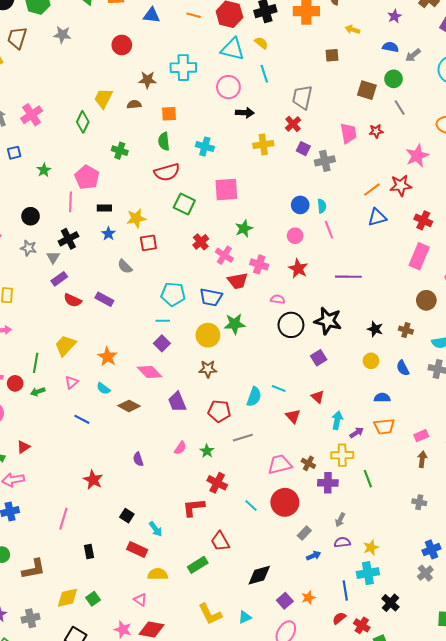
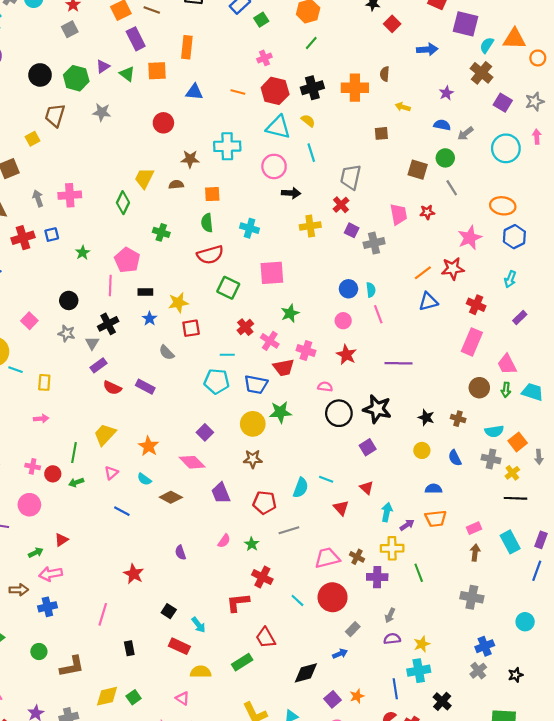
pink cross: (32, 115) -> (70, 195), turned 30
cyan line: (163, 321) -> (227, 355), moved
gray cross: (419, 502) -> (472, 597), size x1.5
blue arrow: (314, 556) -> (340, 654), moved

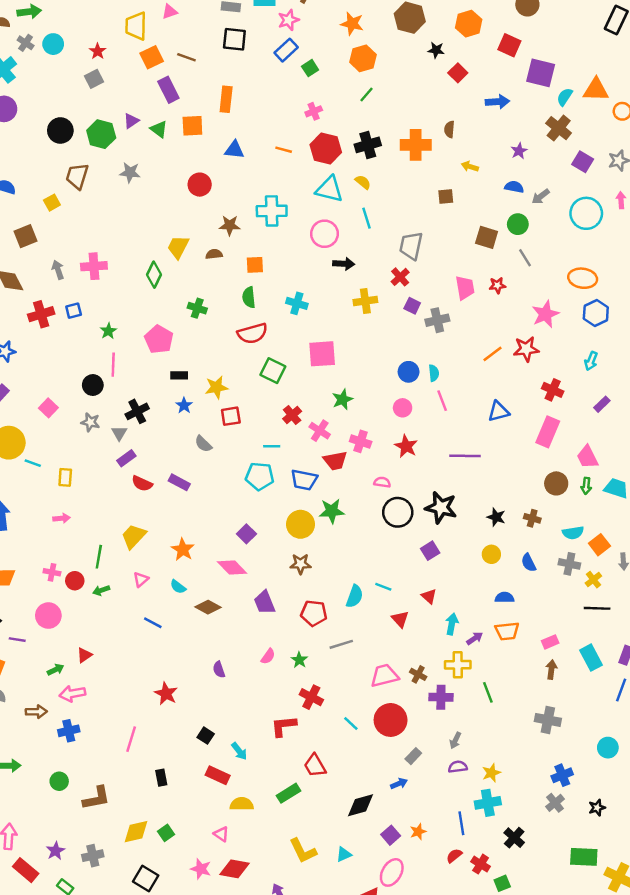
pink line: (110, 286) -> (113, 365), moved
blue triangle: (428, 302) -> (499, 411), moved

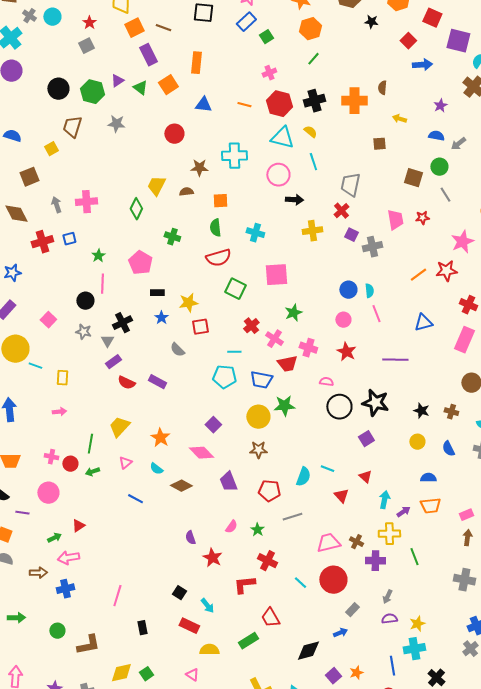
red square: (458, 73) -> (408, 41), moved
orange square: (192, 126) -> (168, 85), turned -30
red star: (166, 694) -> (212, 558), moved

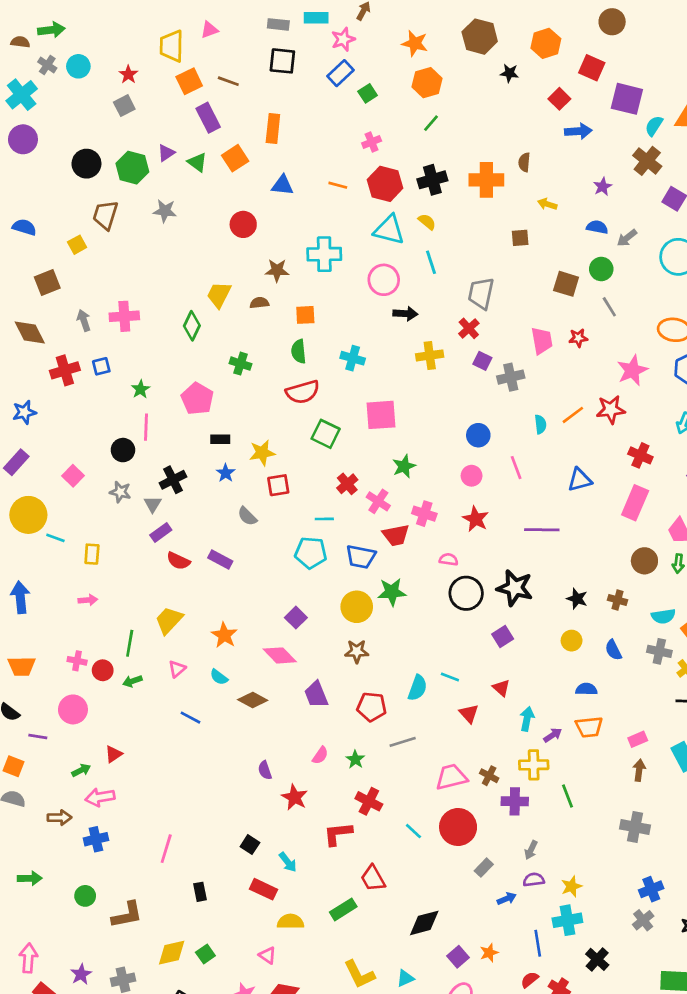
cyan semicircle: (369, 291) -> (540, 424), moved
blue arrow: (340, 633) -> (507, 899), moved

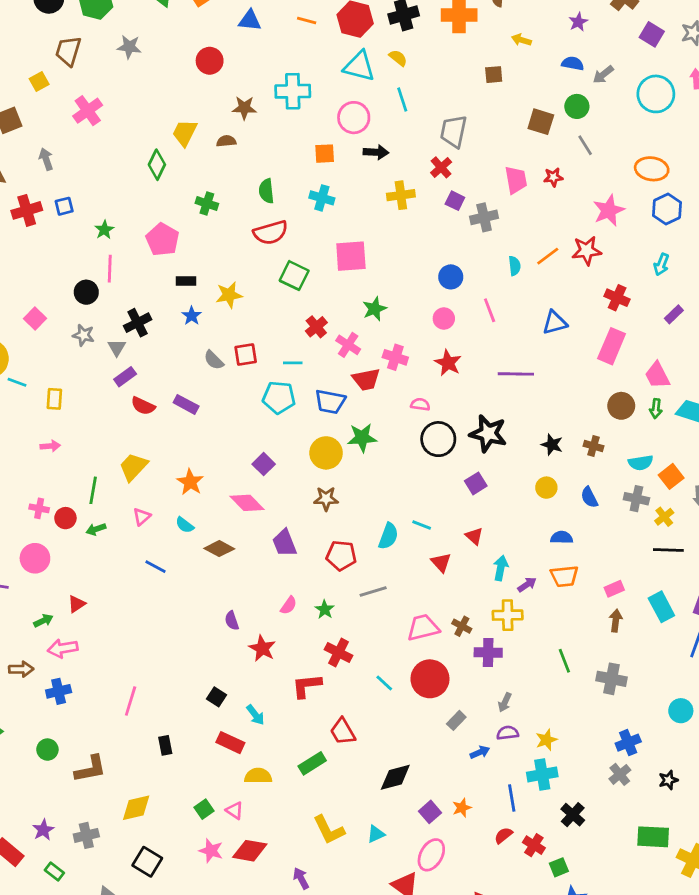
orange square: (305, 315) -> (325, 154), moved
pink cross: (124, 316) -> (88, 111), moved, turned -32
red square: (278, 485) -> (246, 355), moved
green line: (567, 796) -> (564, 661), moved
green square: (205, 954) -> (204, 809), moved

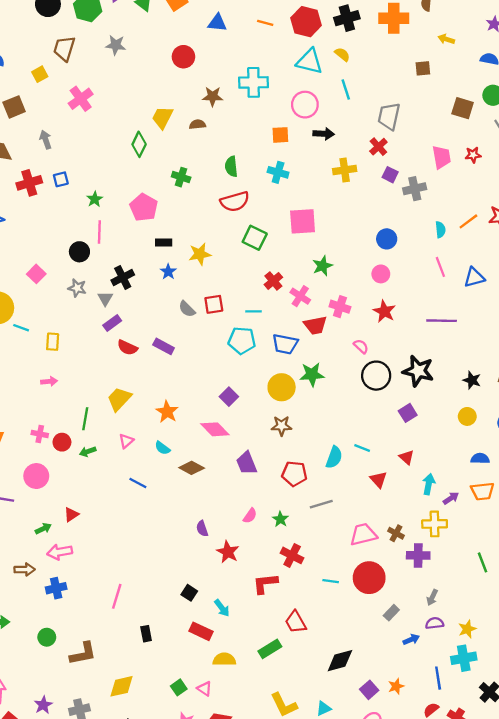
pink line: (490, 310) -> (440, 267), moved
pink semicircle: (420, 404) -> (361, 346), turned 35
cyan line: (384, 683) -> (331, 581), turned -35

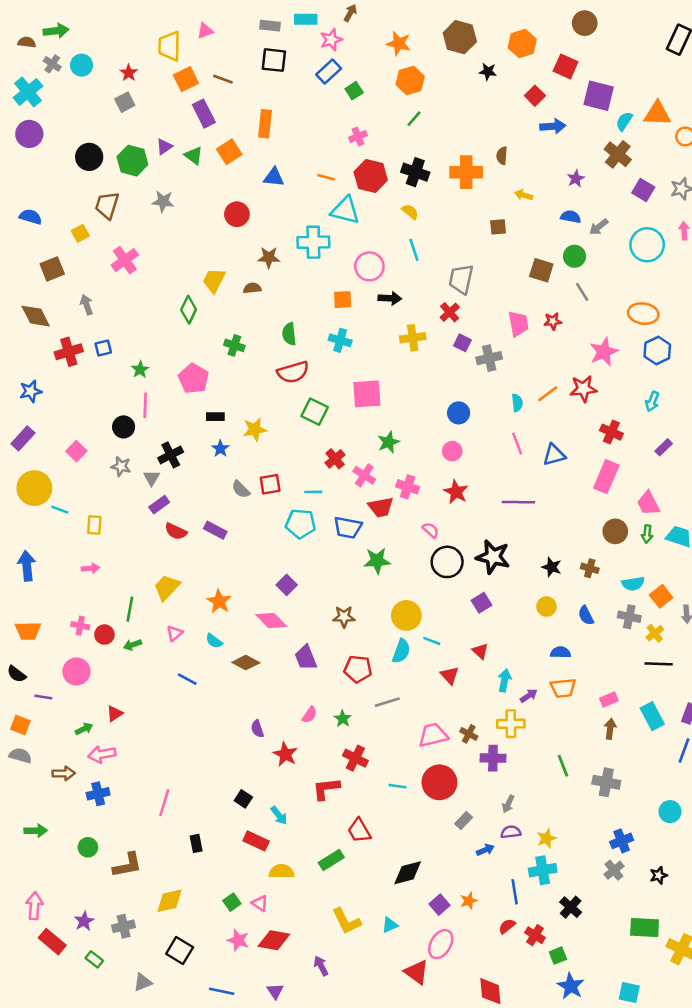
black cross: (347, 18) -> (415, 172), turned 35
cyan triangle: (310, 61) -> (345, 210), moved
yellow circle: (282, 387) -> (406, 615), moved

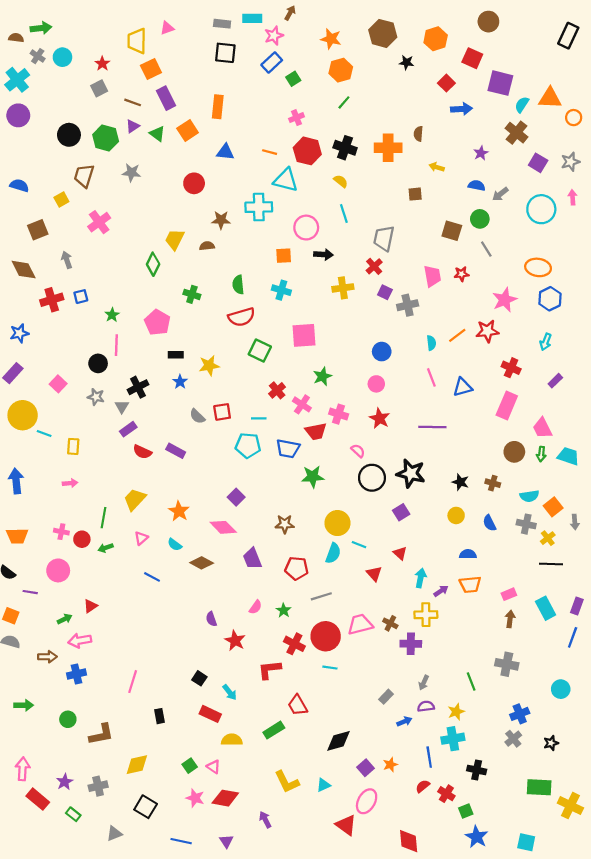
brown line: (223, 79) -> (133, 102), moved
green line: (563, 766) -> (471, 682), moved
red circle: (439, 782) -> (326, 636), moved
black cross: (571, 907) -> (477, 770), turned -30

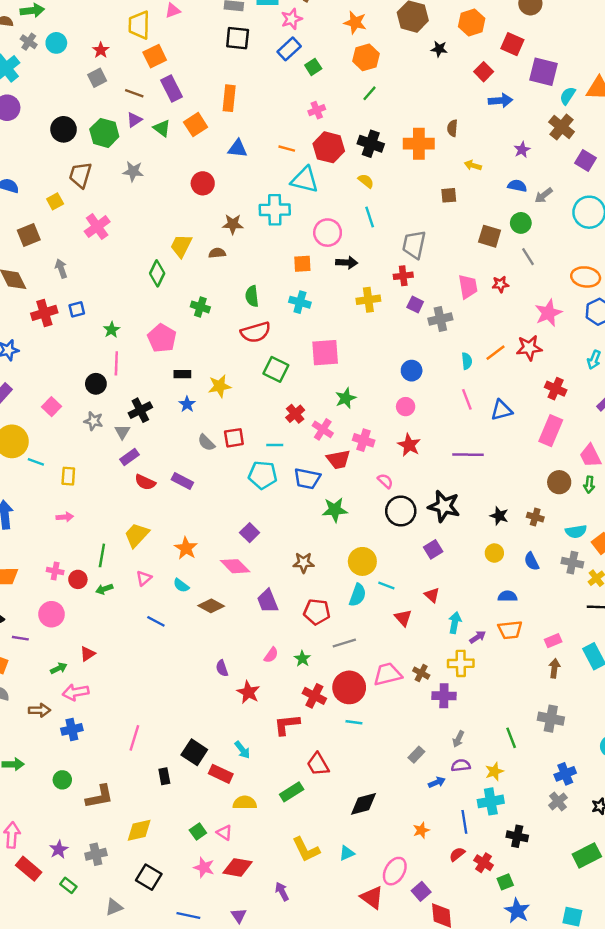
red cross: (374, 266) -> (403, 276), turned 35
black square: (199, 678) -> (194, 752), moved, size x1.5
purple square: (366, 768) -> (421, 891), moved
green rectangle: (539, 787) -> (587, 855), turned -30

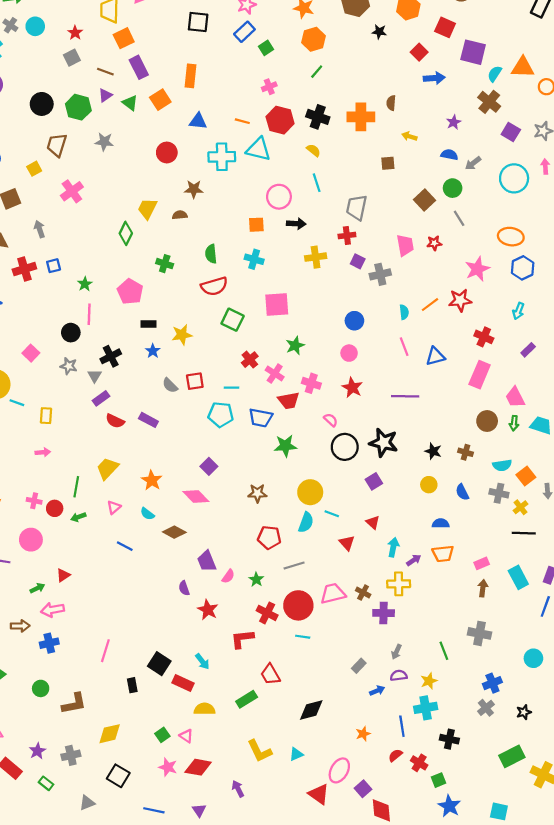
cyan cross: (275, 210) -> (222, 157), moved
brown square: (490, 236) -> (425, 200), turned 30
purple trapezoid: (268, 601) -> (207, 561), moved

